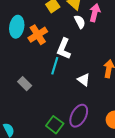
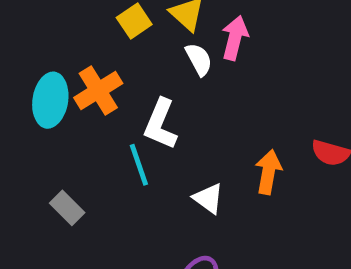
cyan ellipse: (17, 27) -> (50, 100), moved
cyan line: (55, 66) -> (139, 165), turned -36

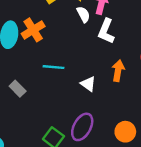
white L-shape: (161, 124) -> (106, 31), moved
cyan line: (139, 165) -> (53, 67), turned -66

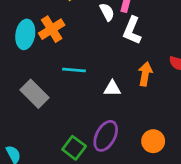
white triangle: (88, 84) -> (112, 88), turned -35
gray rectangle: (18, 89) -> (34, 94), size x1.5

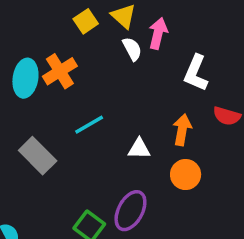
white L-shape: (132, 30) -> (196, 73), moved
cyan line: (74, 70) -> (89, 125), turned -35
orange circle: (153, 141) -> (186, 175), moved

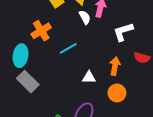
white L-shape: (196, 73) -> (123, 32), turned 50
cyan ellipse: (25, 78) -> (20, 56), moved
cyan line: (89, 125) -> (68, 48), moved

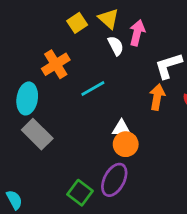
orange arrow: (115, 66) -> (157, 97), moved
orange circle: (117, 93) -> (126, 144), moved

